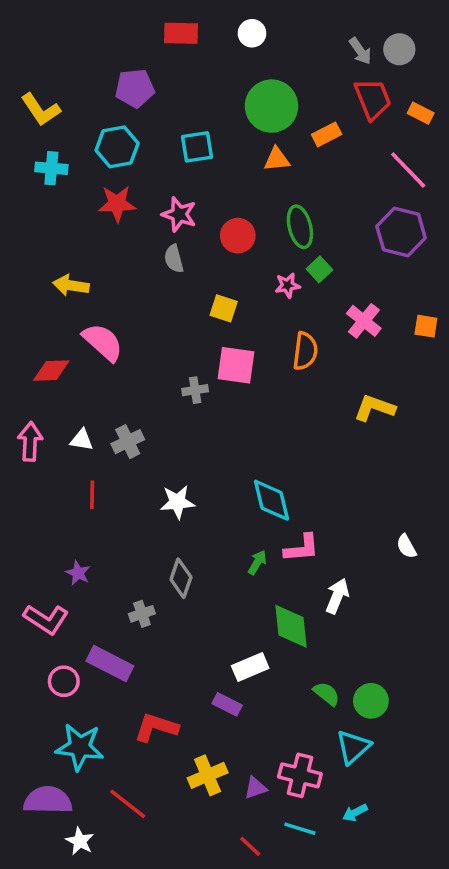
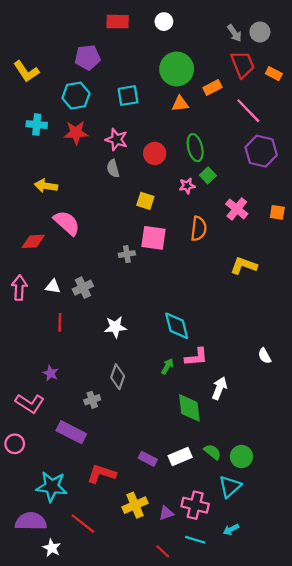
cyan cross: (51, 168) -> (37, 125), moved
pink line: (408, 170) -> (248, 111), moved
white rectangle: (250, 667) -> (180, 457), moved
pink circle: (64, 681) -> (15, 444), moved

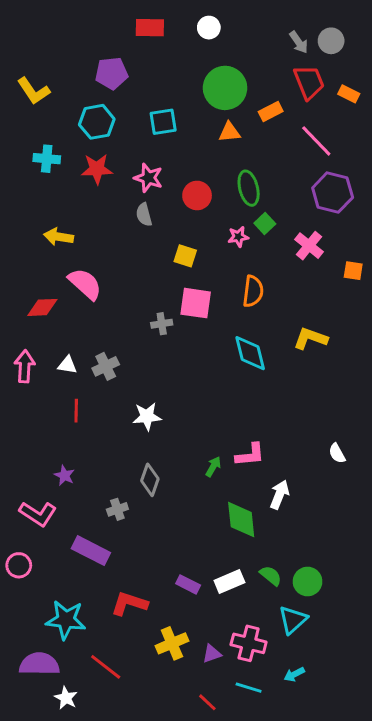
pink cross: (237, 209) -> (309, 246), moved
cyan diamond: (177, 326) -> (250, 353), moved

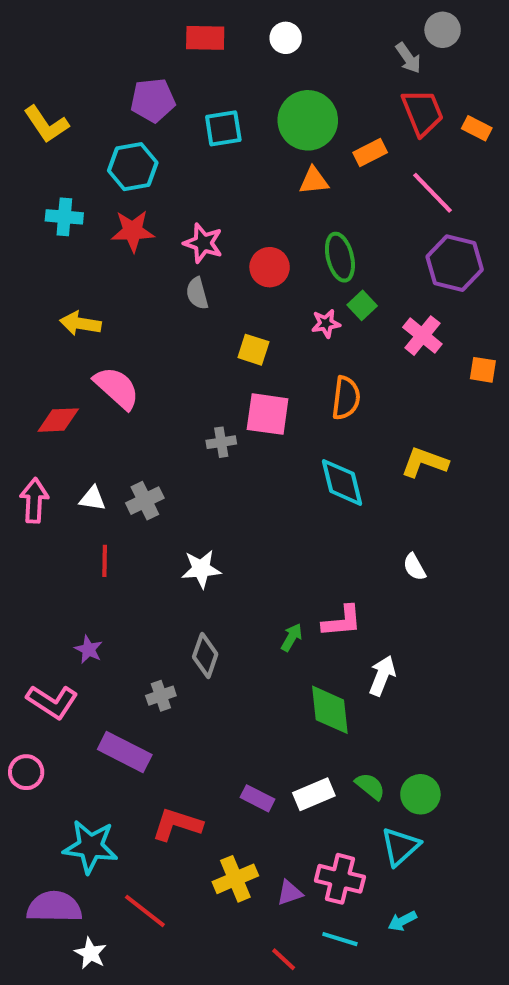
gray circle: (331, 41) -> (443, 30), moved
cyan square: (163, 122) -> (223, 128), moved
white semicircle: (337, 453) -> (414, 567), moved

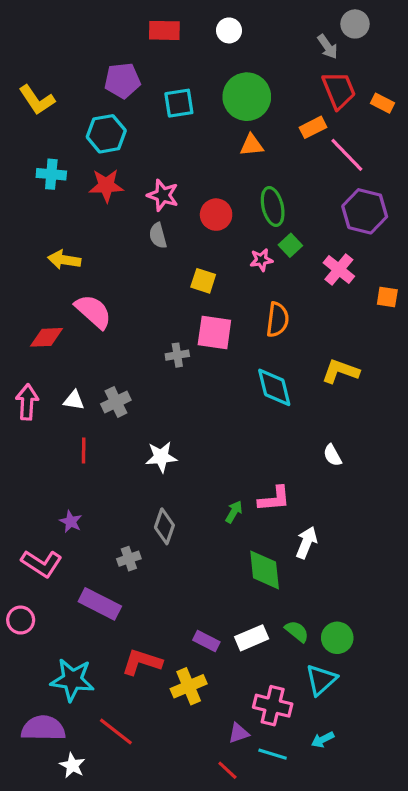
orange rectangle: (370, 153) -> (313, 127), moved
yellow cross: (235, 879) -> (189, 686), moved
purple triangle: (290, 893) -> (239, 733), moved

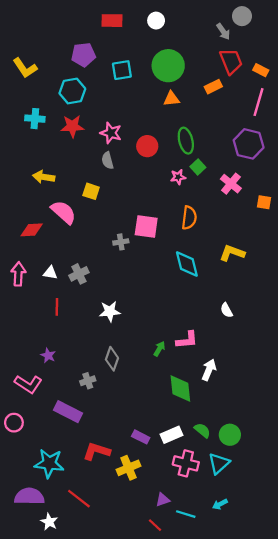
pink line: (347, 155) -> (259, 102), moved, turned 60
yellow square: (203, 281) -> (91, 191), moved
pink cross: (273, 706) -> (186, 463), moved

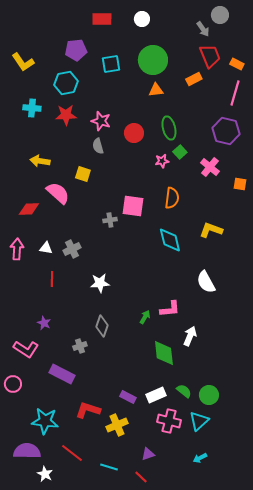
white semicircle: (227, 310) -> (206, 282), size x1.6
cyan line: (186, 514) -> (109, 467), moved

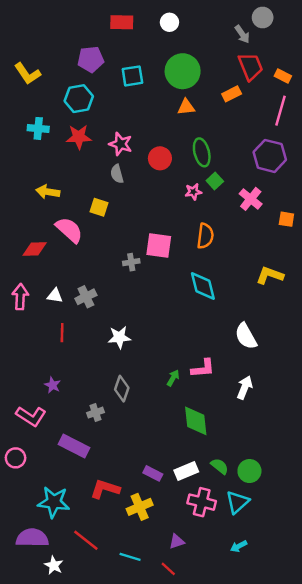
yellow L-shape: (211, 230) -> (270, 275), moved
white arrow: (190, 336) -> (245, 387), moved

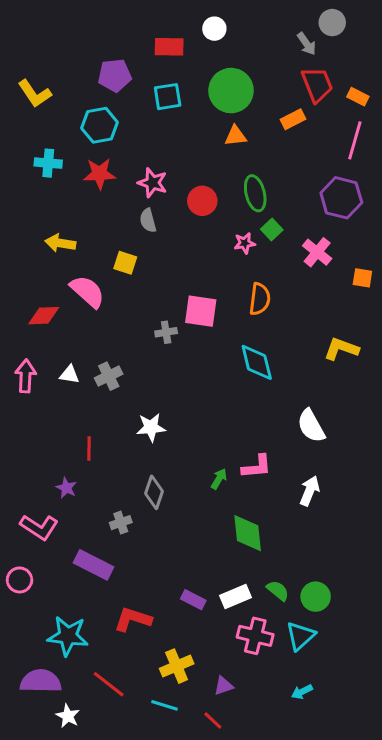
red rectangle: (122, 22) -> (169, 47), moved
red line: (62, 333) -> (89, 449), moved
yellow cross: (140, 507) -> (177, 666), moved

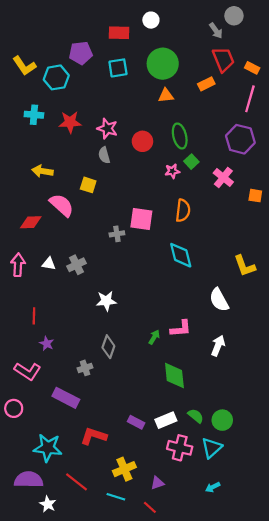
cyan hexagon: (100, 125) -> (56, 77), moved
yellow L-shape: (341, 349) -> (245, 266), moved, turned -130
red line: (89, 449) -> (34, 316), moved

